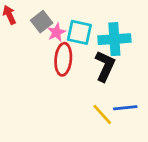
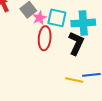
yellow line: (102, 115) -> (74, 80), turned -36

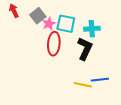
cyan cross: (83, 23) -> (92, 29), size x0.7

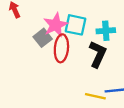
gray square: (38, 16) -> (43, 38), moved
pink star: (49, 24) -> (56, 25), size x1.5

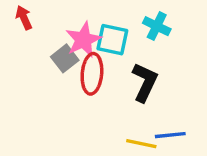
cyan cross: (106, 31) -> (157, 26), moved, turned 30

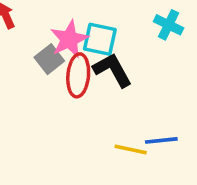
cyan cross: (157, 26) -> (169, 25), moved
black L-shape: (145, 82) -> (113, 70), moved, turned -54

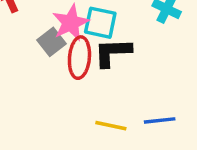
black L-shape: (113, 70) -> (113, 52), turned -63
yellow line: (131, 149) -> (111, 126), moved

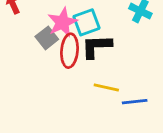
cyan square: (100, 23) -> (86, 22), turned -32
yellow line: (111, 126) -> (106, 87), moved

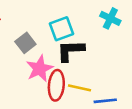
pink star: (62, 22) -> (40, 69), moved
red ellipse: (70, 51) -> (56, 85), moved

